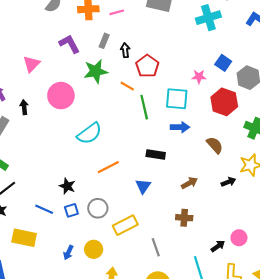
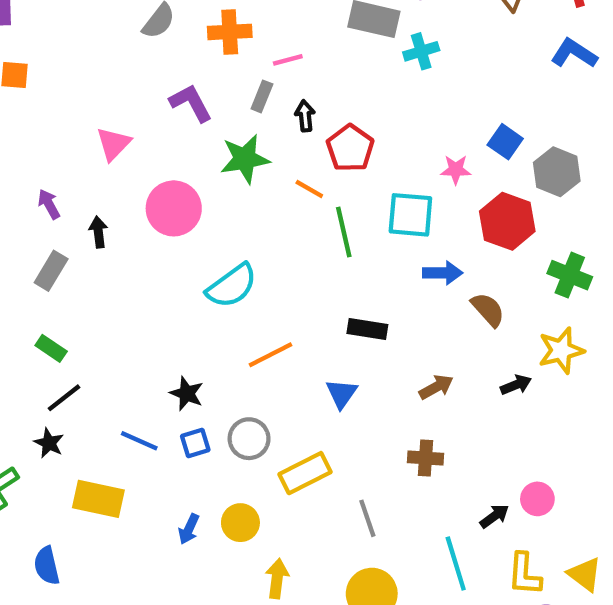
pink line: (117, 12) -> (288, 60), moved
cyan cross: (208, 18) -> (421, 51), moved, size x0.7
blue arrow: (180, 127) -> (443, 273), moved

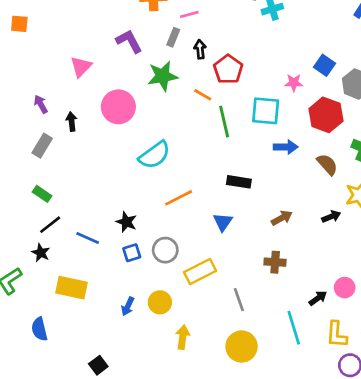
brown semicircle: (488, 310) -> (327, 164), moved
blue line: (139, 441) -> (88, 238), moved

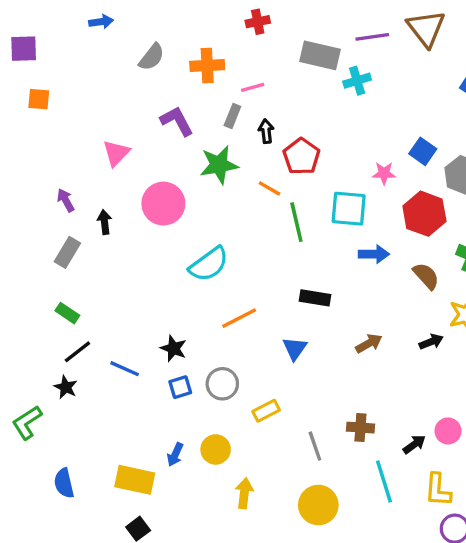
brown cross: (275, 262) -> (360, 428), moved
yellow rectangle: (200, 272) -> (266, 411), size x0.7
yellow rectangle: (72, 288) -> (135, 480), moved

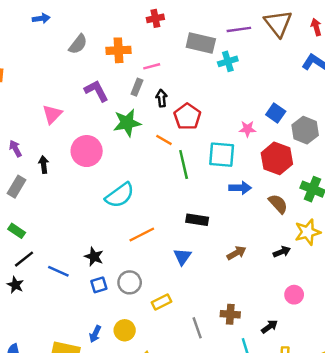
pink circle: (448, 431) -> (294, 295), moved

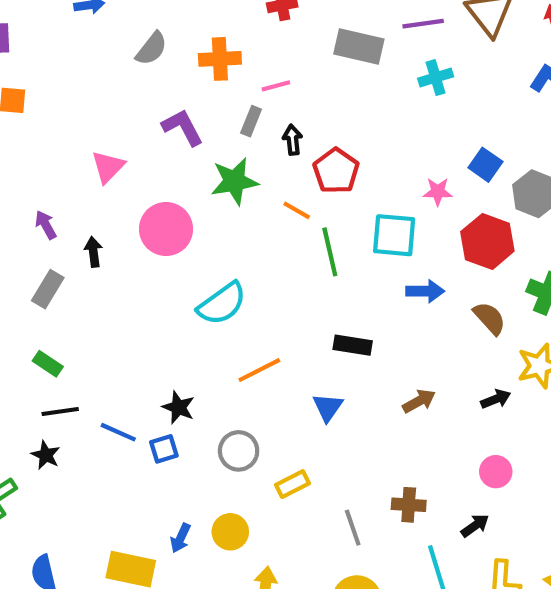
cyan cross: (228, 61) -> (436, 78), moved
black line: (24, 259) -> (60, 411), turned 30
blue square: (99, 285) -> (164, 449), moved
pink circle: (294, 295) -> (496, 472), moved

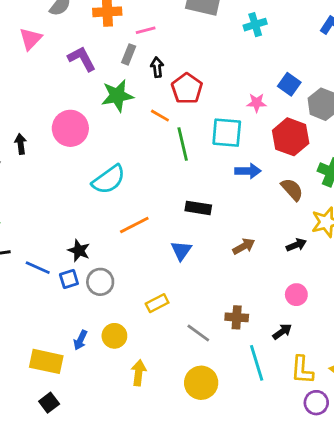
pink triangle: (108, 167) -> (31, 39), moved
gray circle: (239, 451) -> (100, 282), moved
gray line: (353, 528) -> (198, 333), turned -35

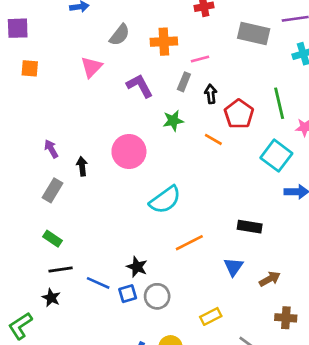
green star: (117, 96) -> (173, 121), size x0.7
cyan square: (227, 133) -> (276, 156), turned 32
green line: (183, 144) -> (279, 103), moved
brown arrow: (244, 246) -> (270, 279), moved
brown cross: (237, 317) -> (286, 318), moved

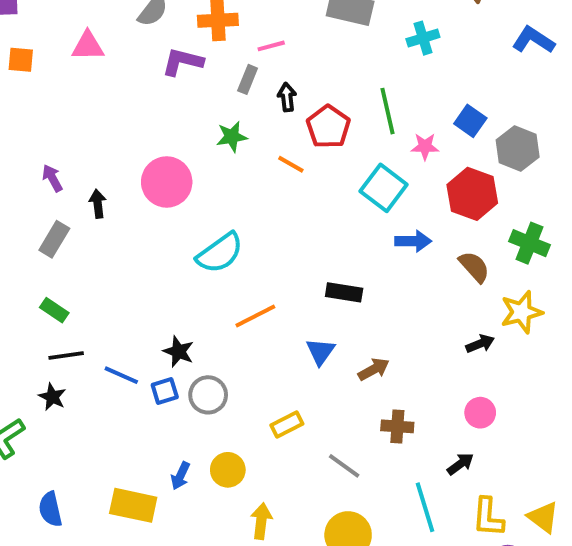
pink triangle: (91, 67) -> (88, 46), moved, turned 45
purple L-shape: (140, 86) -> (182, 62), moved, turned -48

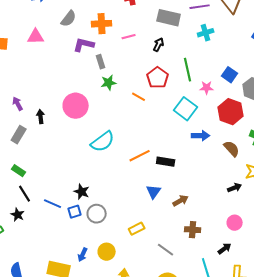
gray rectangle: (248, 79) -> (101, 62), moved, turned -40
black arrow: (287, 97) -> (159, 45), moved, turned 32
orange line: (255, 316) -> (140, 156), moved
black line: (66, 355) -> (25, 194), turned 66

